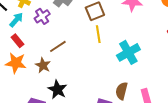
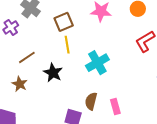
brown star: (43, 65) -> (20, 84), moved
black star: (57, 90) -> (53, 73), moved

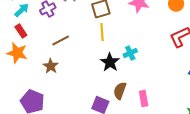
cyan cross: (97, 63) -> (130, 53), size x0.6
black star: (53, 73) -> (110, 62), moved

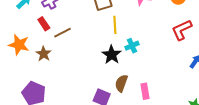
red rectangle: (21, 31) -> (44, 24), moved
yellow line: (102, 32) -> (115, 25), moved
brown star: (51, 66) -> (44, 54), moved

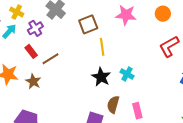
cyan cross: (132, 46) -> (127, 74), moved, turned -32

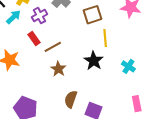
black star: (101, 77) -> (94, 61), moved
brown star: (33, 81) -> (58, 69), moved
brown semicircle: (113, 105) -> (71, 99), moved

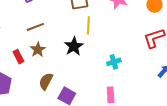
red rectangle: (34, 38) -> (18, 57), moved
cyan cross: (128, 66) -> (114, 62), moved, turned 32

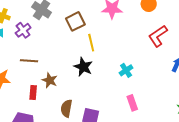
brown line: (35, 27) -> (29, 61), moved, turned 42
red rectangle: (18, 57) -> (33, 93), turned 48

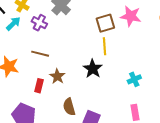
brown square: (75, 21) -> (105, 23), moved
purple cross: (23, 30) -> (39, 23), turned -35
brown semicircle: (66, 108) -> (69, 107), turned -36

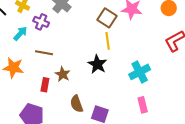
brown square: (105, 23) -> (107, 18), turned -36
cyan arrow: (13, 24) -> (20, 33), moved
cyan cross: (134, 79) -> (140, 72), size x1.5

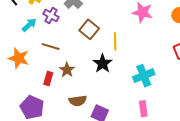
brown square: (107, 18) -> (89, 29), moved
brown semicircle: (77, 104) -> (78, 101), turned -84

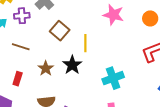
purple cross: (51, 15) -> (22, 16), turned -35
brown star: (67, 70) -> (46, 68), moved

